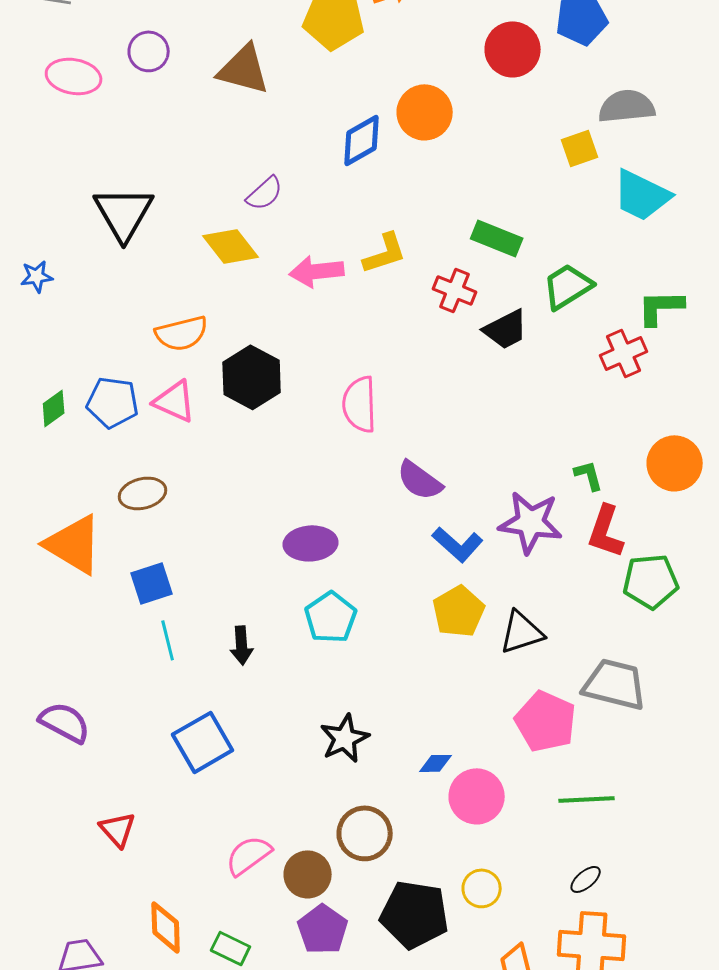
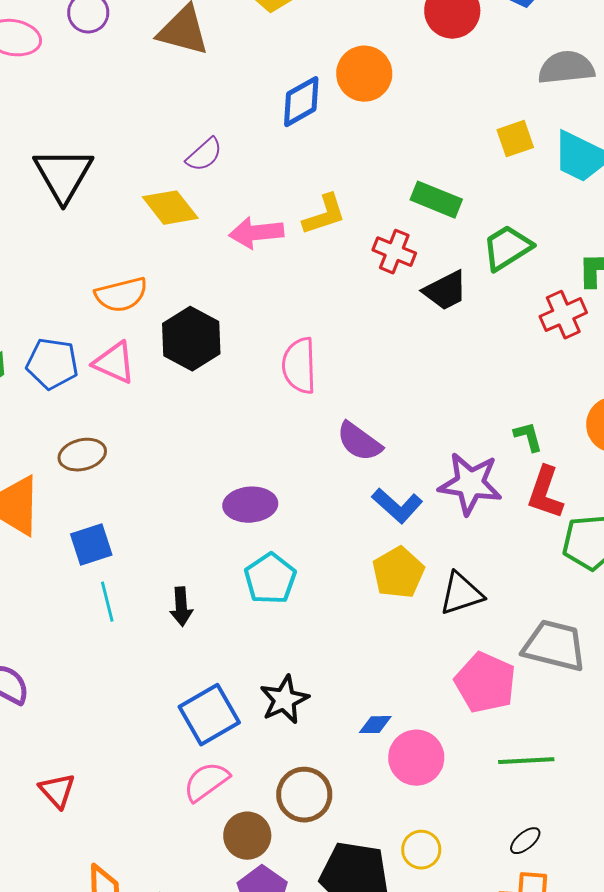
yellow square: (580, 148) -> (515, 139), moved
blue square: (203, 742) -> (209, 715), moved
pink semicircle: (249, 855) -> (206, 782), moved

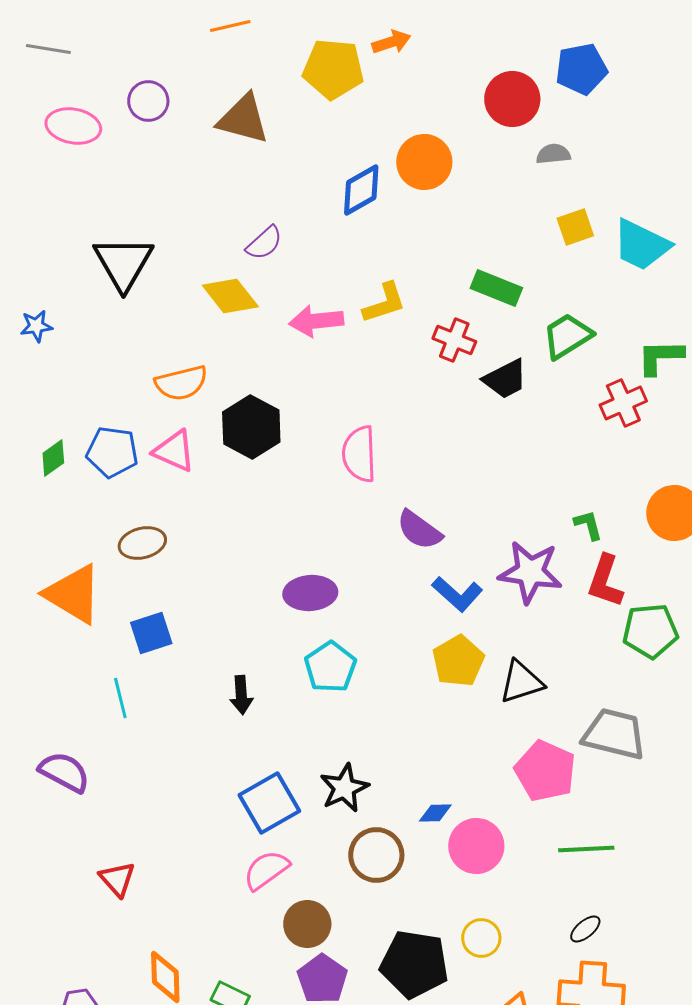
gray semicircle: (566, 68) -> (553, 154), moved, size x0.6
cyan line: (107, 602) -> (120, 698), moved
brown circle: (304, 795) -> (376, 855), moved

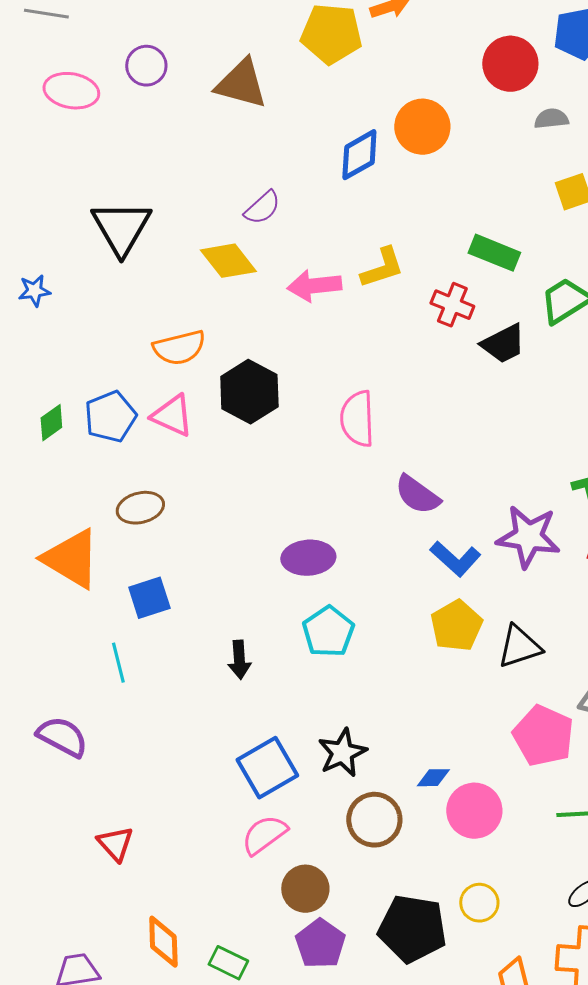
blue pentagon: (112, 452) -> (110, 417), turned -30

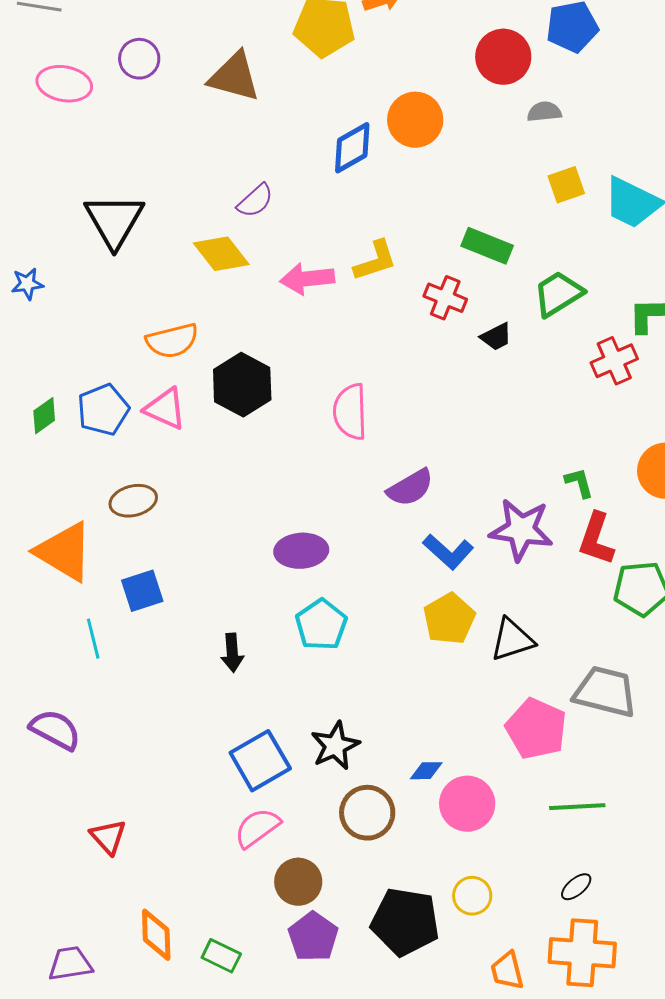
black trapezoid: (503, 344) -> (496, 337), size x0.7
purple semicircle: (417, 495) -> (410, 488), turned -66
cyan line: (118, 663) -> (93, 639), moved

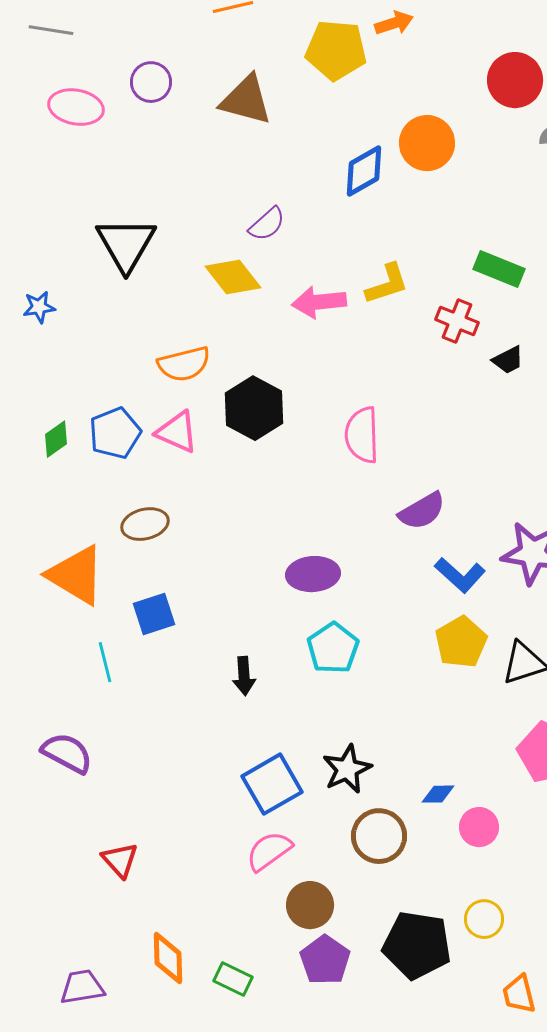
pink circle: (467, 804) -> (479, 827), size x0.7

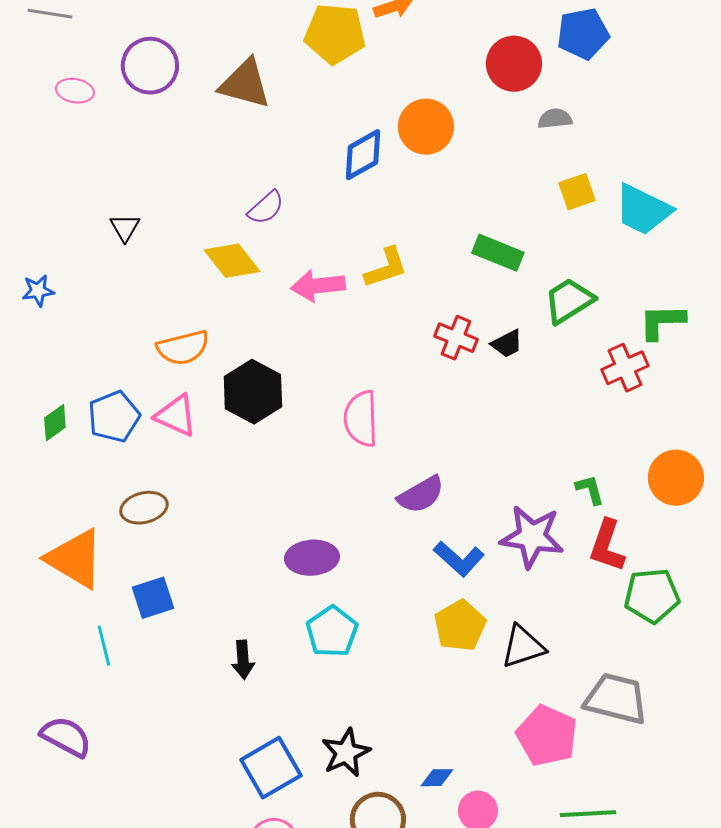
purple circle: (151, 82) -> (150, 66), size x1.4
pink ellipse: (76, 107) -> (75, 91), size x0.7
black triangle: (126, 244) -> (125, 228), size x0.5
red cross: (457, 321) -> (456, 338), moved

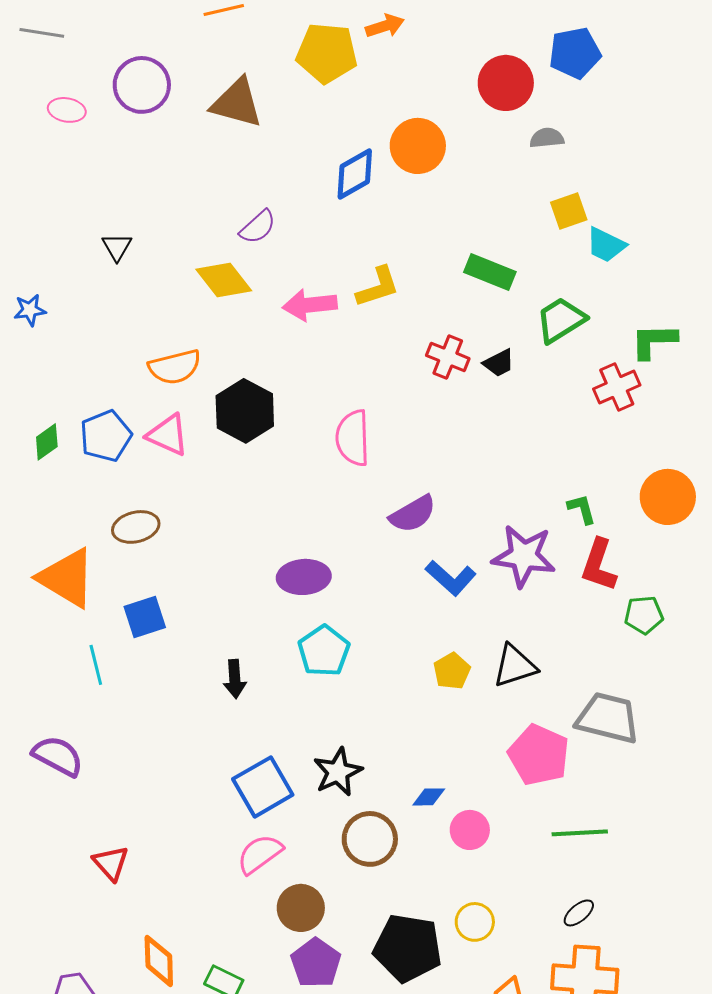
cyan trapezoid: (643, 210) -> (606, 245), moved, size x0.7
green pentagon: (652, 596) -> (644, 615), size x0.7
yellow pentagon: (460, 626) -> (452, 671), moved, size x0.7

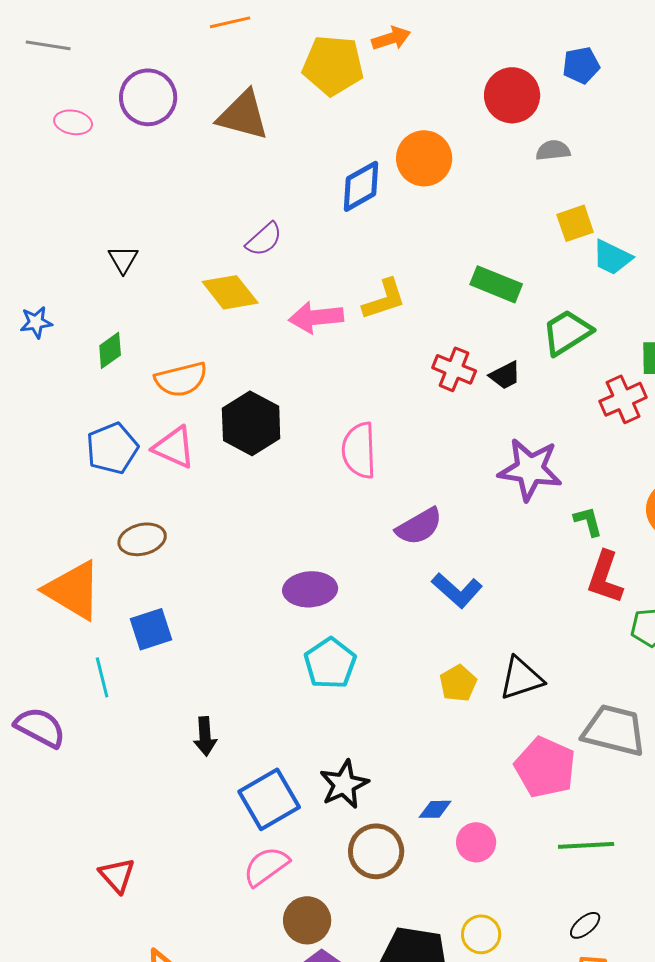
blue pentagon: (575, 53) -> (581, 65), size x0.7
green diamond: (47, 442) -> (110, 350), moved
purple star: (524, 556) -> (530, 469), moved
black arrow: (235, 679) -> (205, 736), moved
purple semicircle: (58, 756) -> (40, 727), moved

